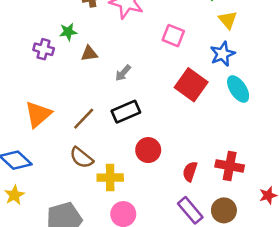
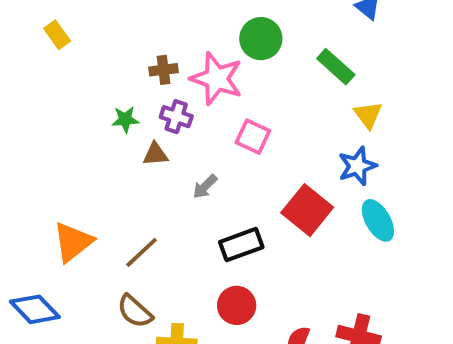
pink square: (173, 36) -> (253, 137), moved
purple cross: (44, 49) -> (176, 117), moved
black rectangle: (126, 112) -> (241, 245), moved

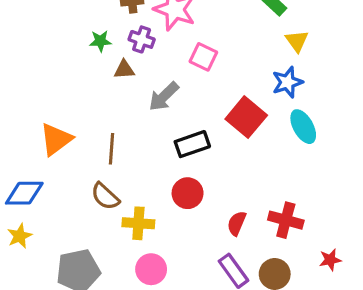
gray arrow: (205, 187) -> (164, 96), size x1.5
brown line: (142, 252) -> (111, 149), turned -44
blue diamond: (35, 309) -> (24, 193), turned -48

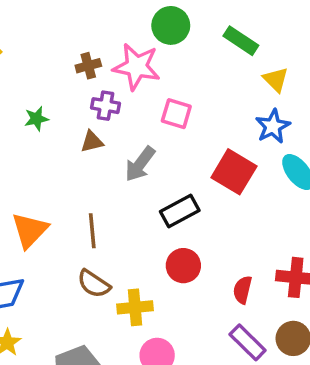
green star: (100, 41) -> (36, 119), moved

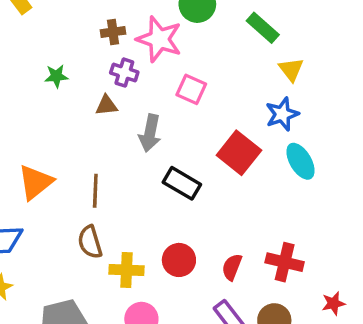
gray arrow: (140, 164) -> (150, 133), turned -33
black rectangle: (180, 211) -> (182, 183), turned 51
red circle: (183, 266) -> (179, 260), moved
brown semicircle: (94, 284) -> (90, 242), turned 32

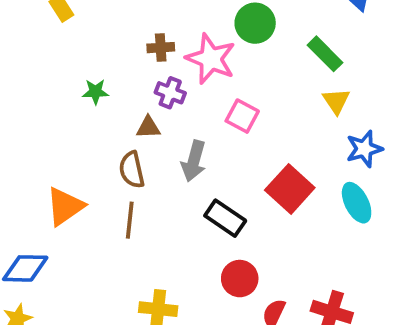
yellow triangle: (291, 70) -> (336, 101), moved
blue star: (282, 114) -> (364, 149), moved
brown semicircle: (90, 242) -> (132, 170), moved
red circle: (179, 260) -> (240, 279), moved

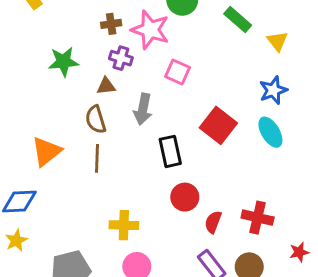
green star: (96, 92) -> (63, 62), size x1.5
yellow triangle: (336, 101) -> (277, 41), moved
black rectangle: (225, 218) -> (170, 151), turned 48

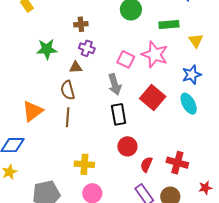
green rectangle: (238, 19) -> (169, 25), turned -48
pink star: (150, 30) -> (155, 55), moved
gray arrow: (143, 109) -> (115, 84), moved, turned -30

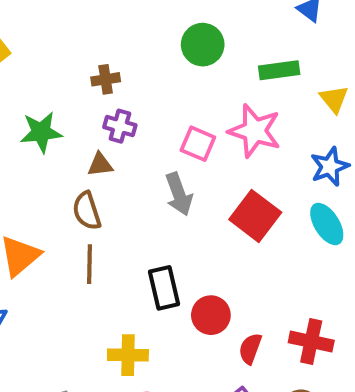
black rectangle: (119, 114) -> (164, 288), moved

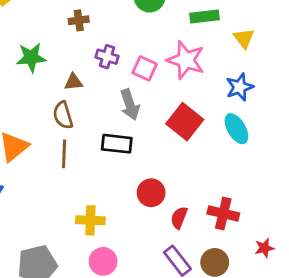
purple cross: (120, 126) -> (107, 57), moved
black rectangle: (164, 288) -> (117, 144), moved, turned -72

